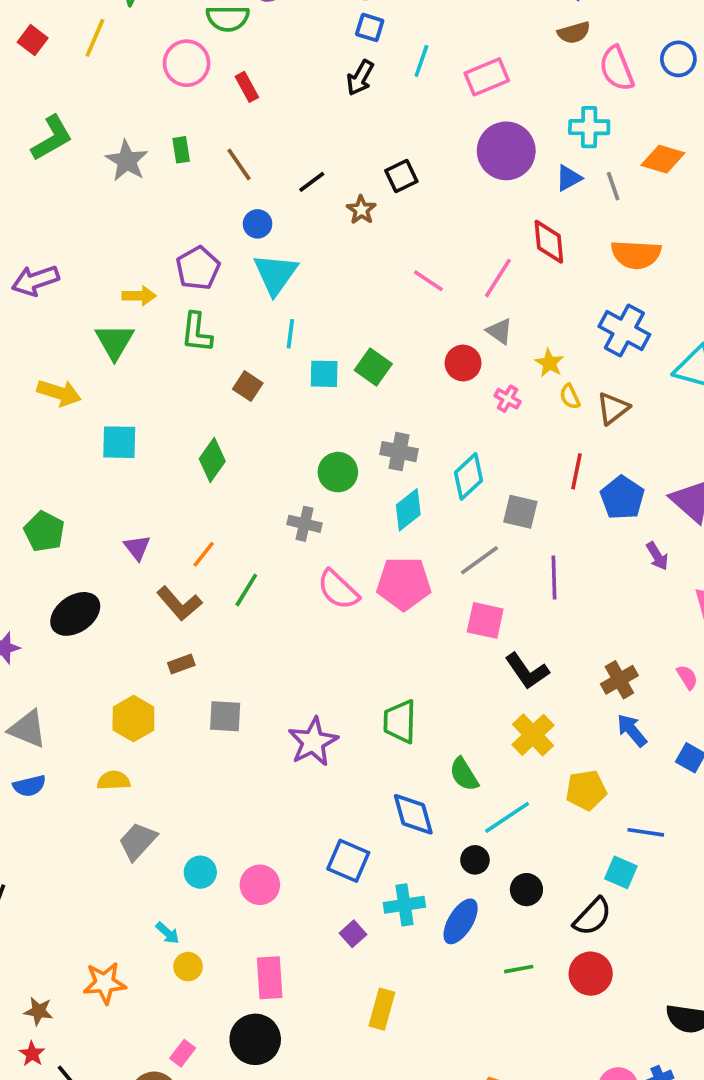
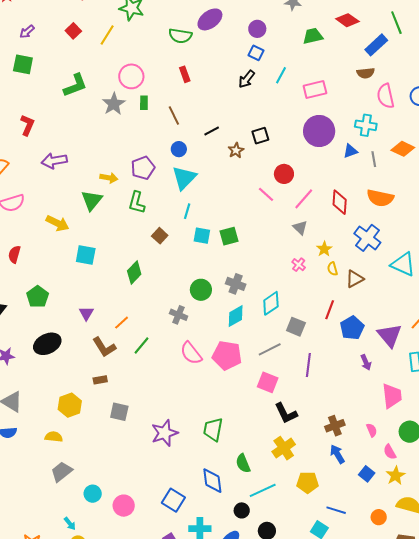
pink circle: (187, 63) -> (131, 76), moved
red diamond: (549, 242) -> (340, 202), moved
red circle: (463, 363) -> (284, 174), moved
green square: (373, 367) -> (229, 236), turned 30

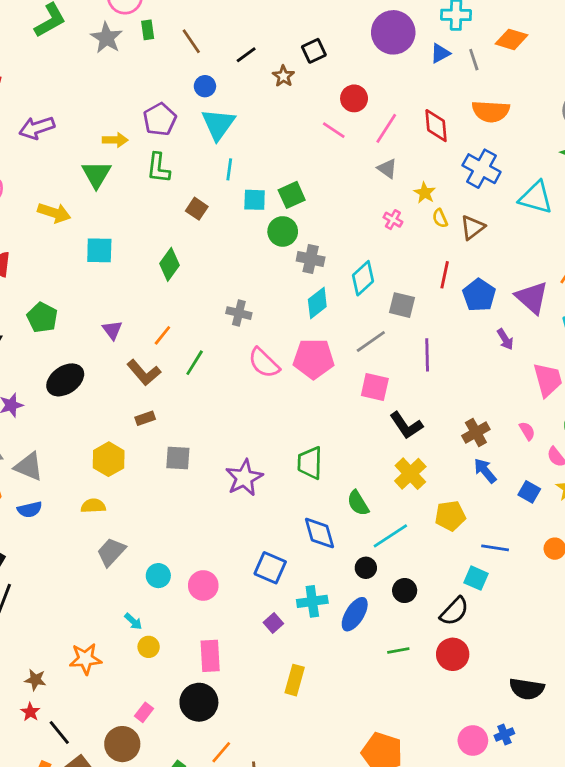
green circle: (201, 290) -> (283, 231), moved

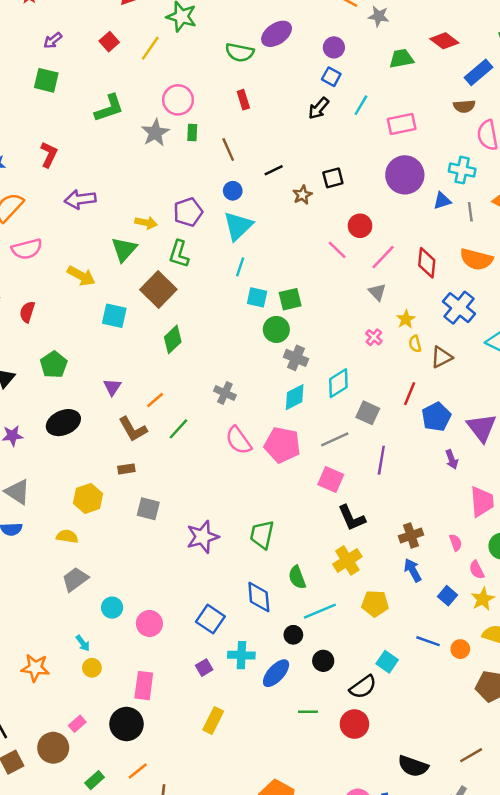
brown square: (197, 209) -> (158, 290), moved, size x1.8
blue line: (495, 548) -> (428, 641), moved

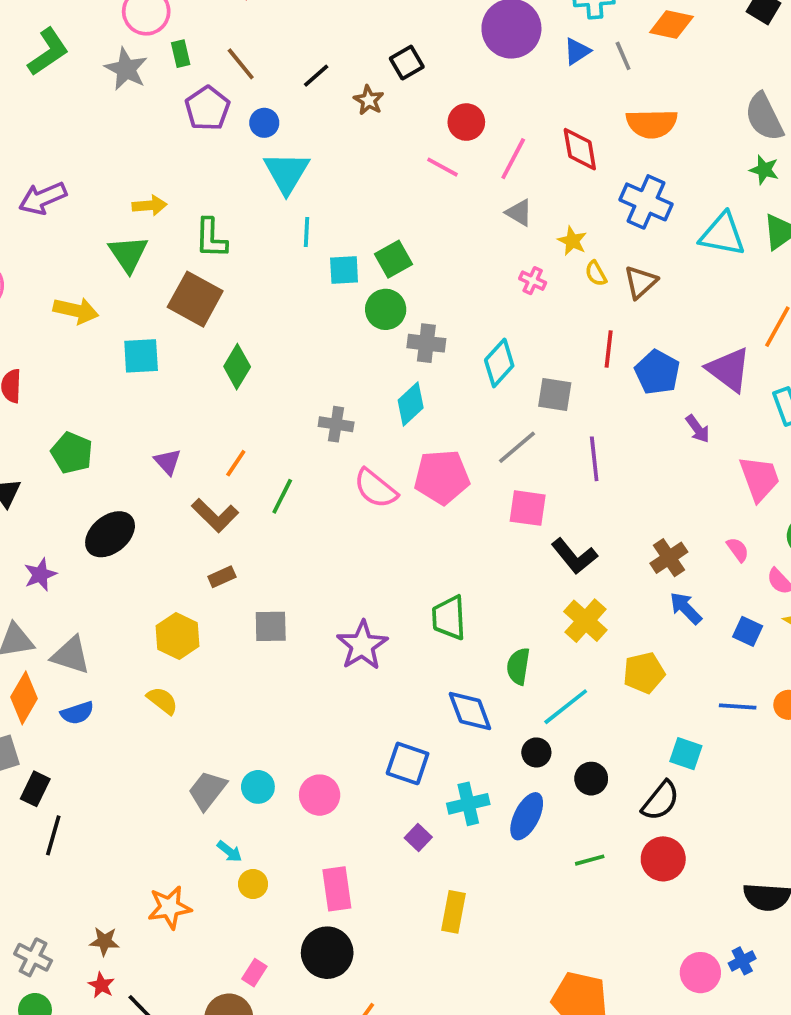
purple pentagon: (188, 212) -> (207, 108), moved
cyan diamond: (295, 397) -> (411, 404), moved
yellow semicircle: (67, 536) -> (162, 701), turned 45
green semicircle: (297, 577) -> (518, 666), turned 45
gray trapezoid: (75, 579) -> (207, 790), moved

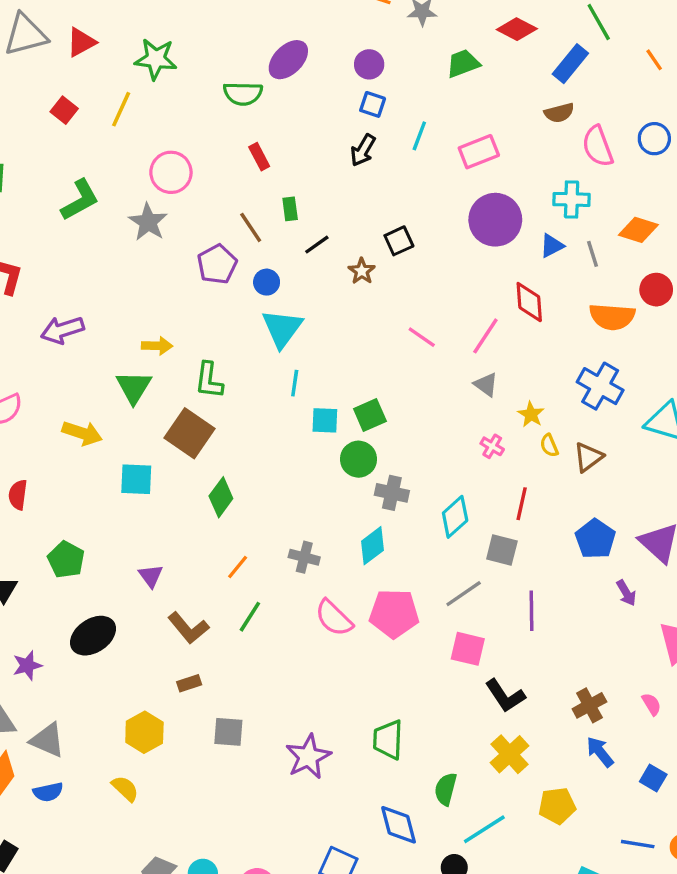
green rectangle: (181, 54) -> (290, 209), moved
red circle: (466, 122) -> (656, 290), moved
red diamond: (580, 149) -> (529, 302), moved
red line: (609, 349) -> (522, 504), moved
orange line: (236, 463) -> (238, 567), moved

